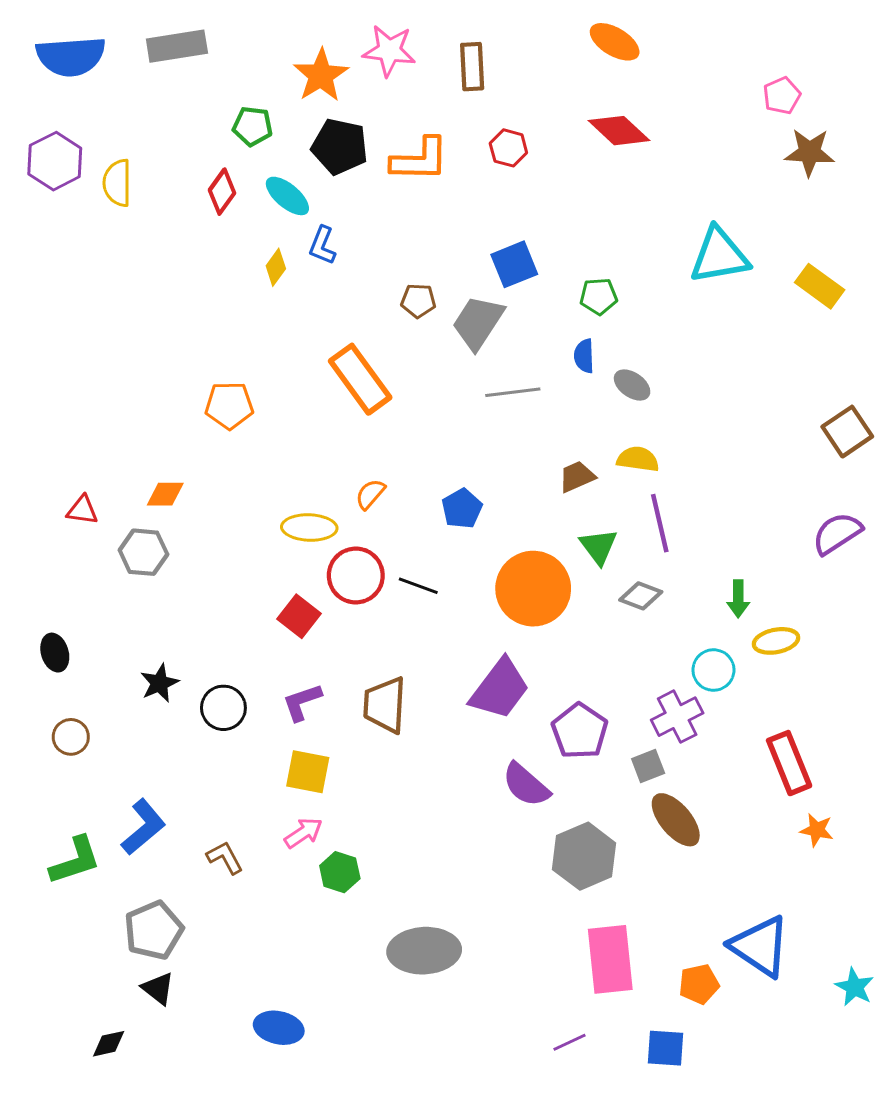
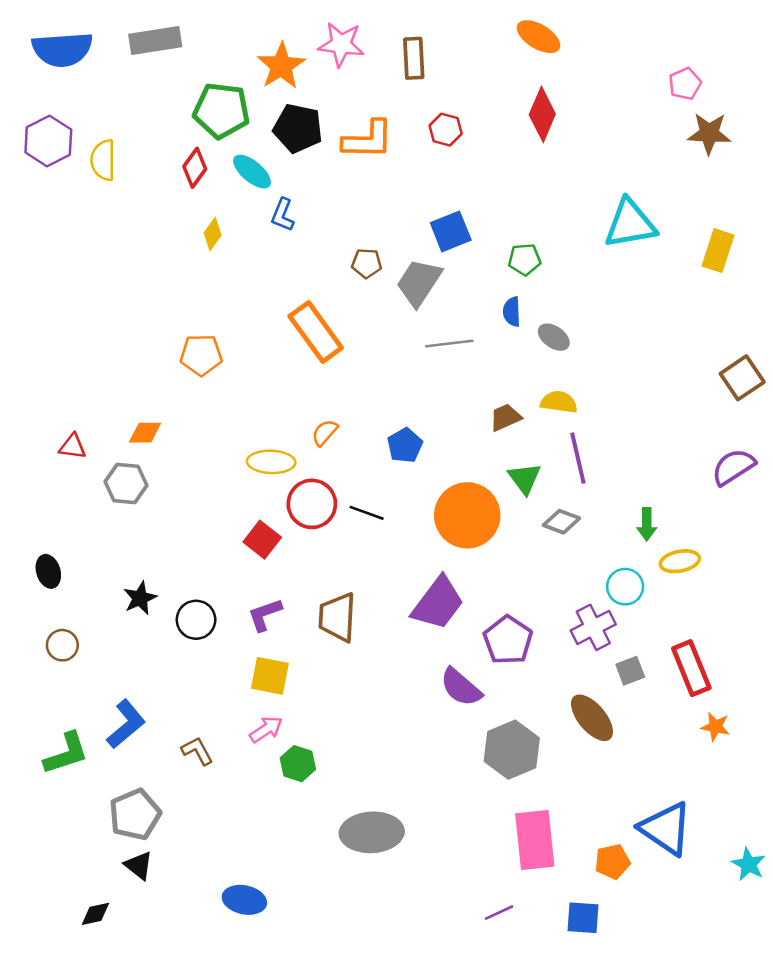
green pentagon: (253, 126) -> (221, 110), size x1.6
red diamond: (619, 131) -> (542, 114), turned 70
yellow diamond: (276, 267) -> (213, 234), moved
yellow rectangle: (820, 286) -> (718, 251), turned 72
gray square: (648, 766) -> (630, 671), moved

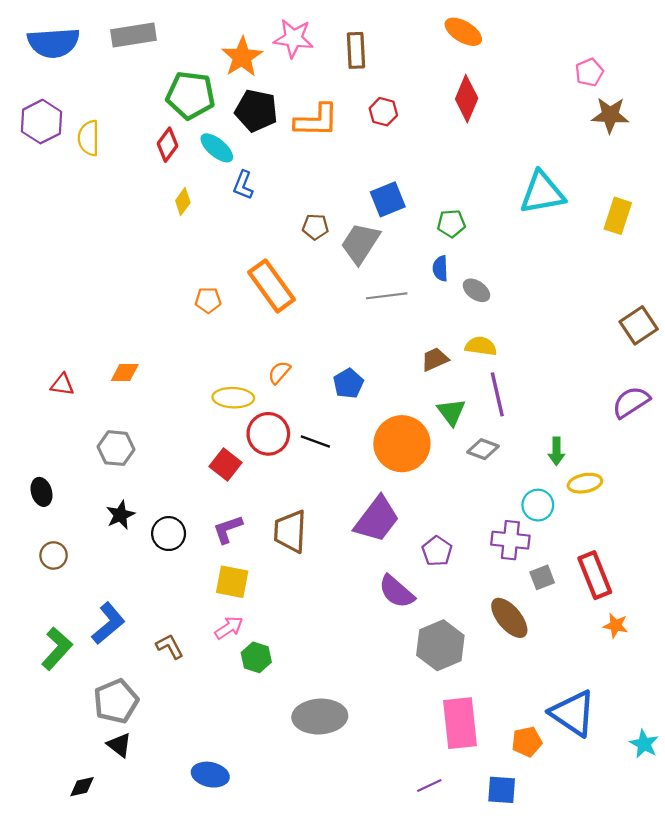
orange pentagon: (201, 355) -> (208, 300), moved, size x0.7
gray hexagon: (126, 484) -> (116, 448), moved
purple cross: (593, 627) -> (510, 540), turned 33
purple pentagon: (508, 640) -> (437, 551), size x0.7
green L-shape: (66, 753) -> (57, 649), turned -30

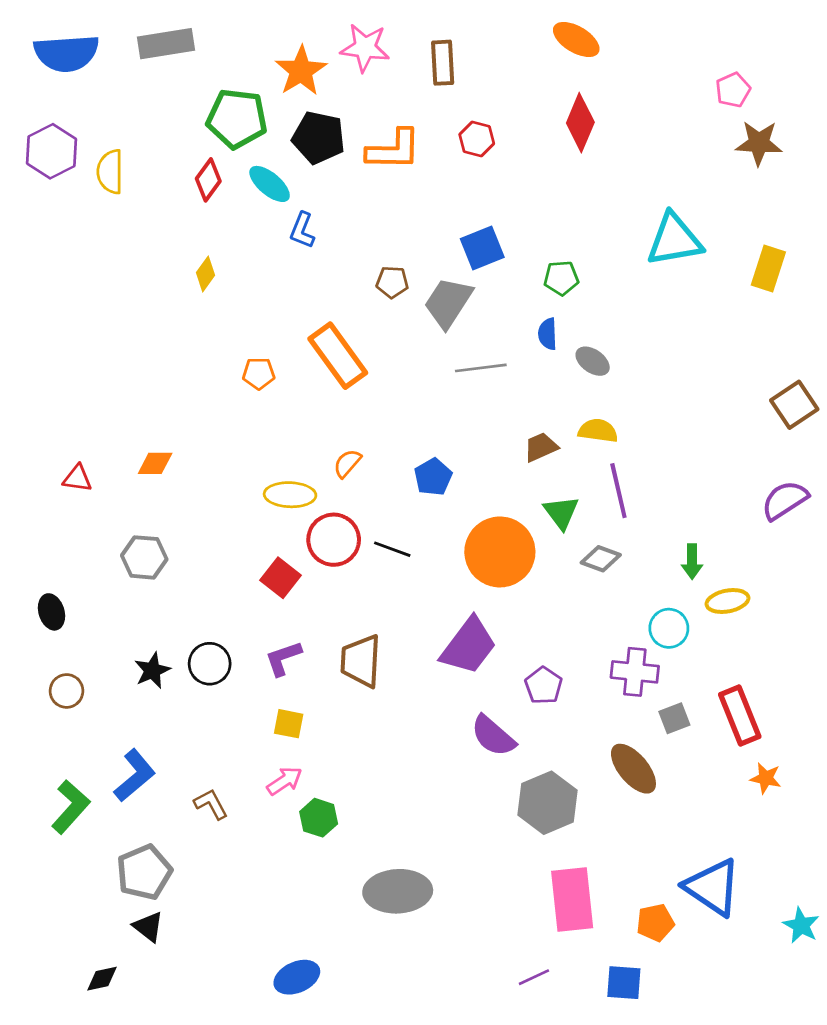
yellow diamond: (183, 202) -> (206, 274), moved
black star: (120, 515) -> (152, 671), moved
yellow square: (232, 582) -> (289, 724), size x0.7
blue ellipse: (210, 775) -> (297, 977), moved, turned -36

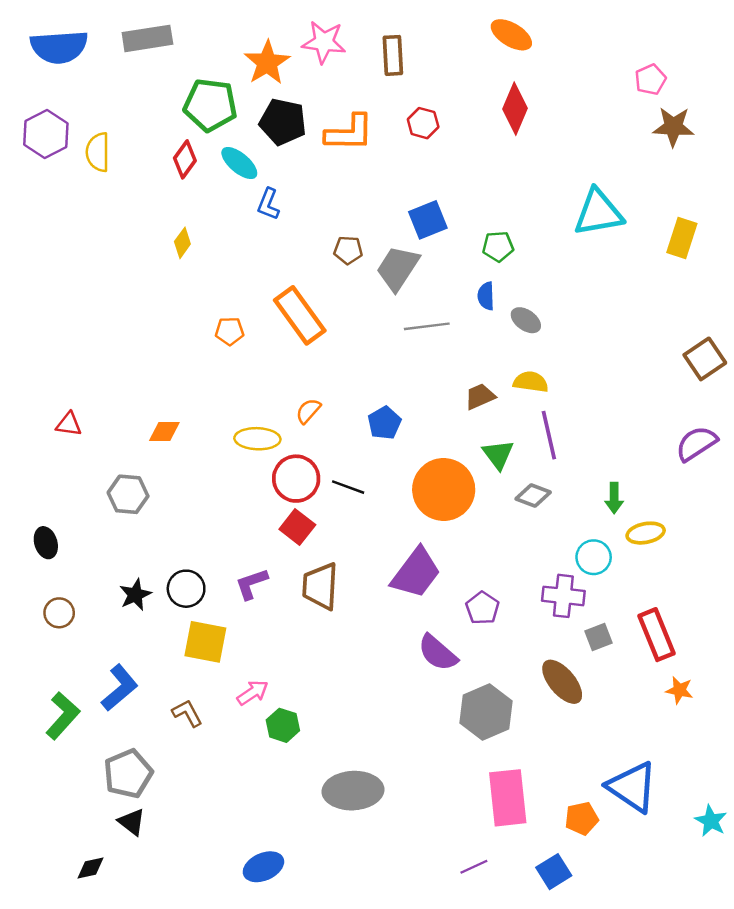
orange diamond: (155, 463) -> (164, 431), moved
red square: (280, 578) -> (297, 527), moved
yellow square: (289, 724) -> (205, 642), moved, size x1.6
blue square: (624, 983) -> (554, 872), turned -36

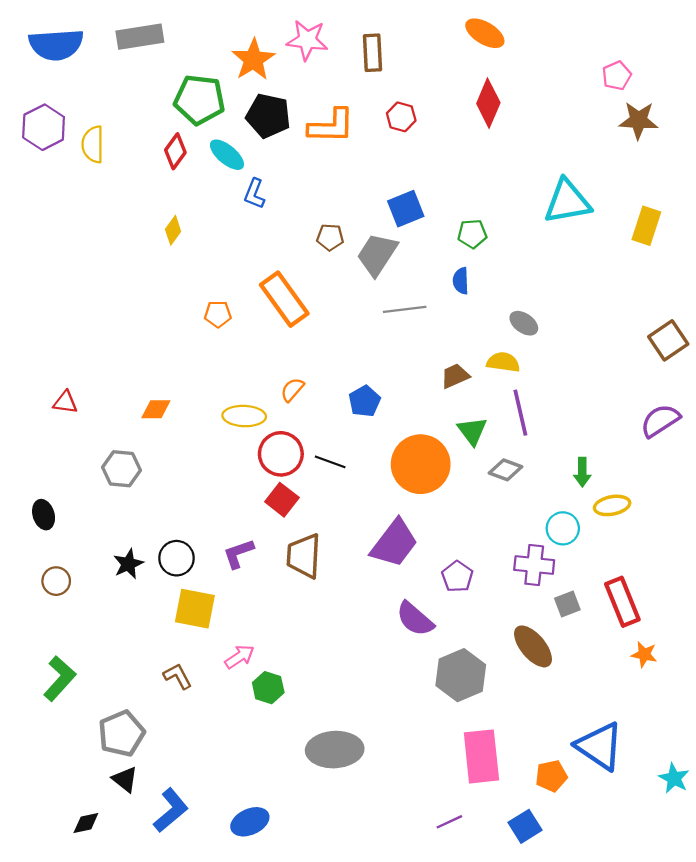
gray ellipse: (526, 320) -> (524, 323), moved
blue L-shape: (120, 688) -> (171, 810), moved

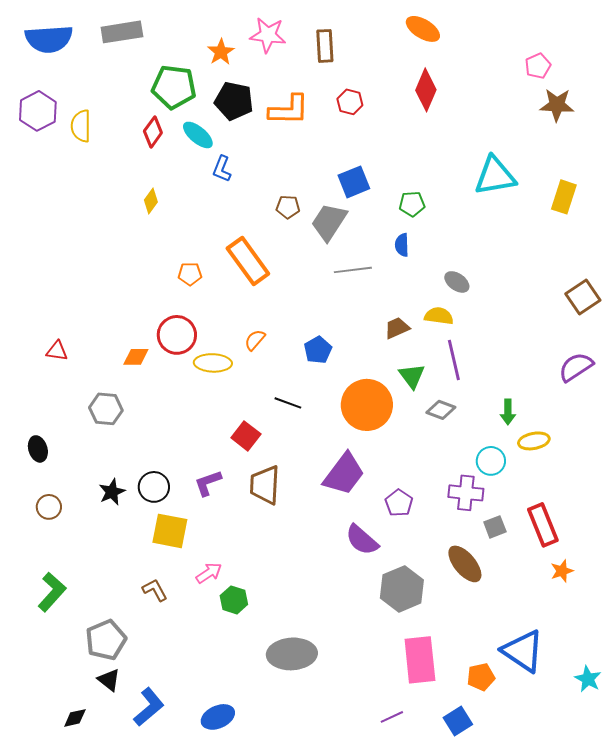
orange star: (253, 60) -> (221, 52), size x0.7
red circle: (281, 454) -> (177, 335), moved
orange star: (644, 654) -> (562, 571), turned -30

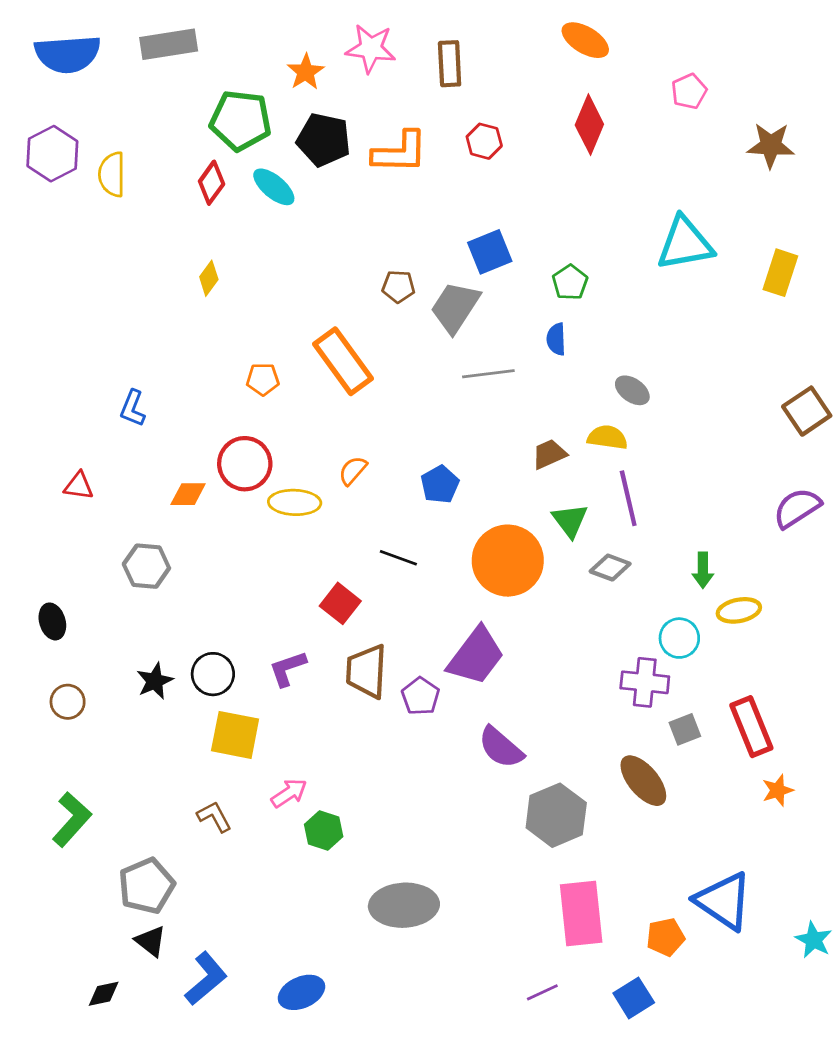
pink pentagon: (538, 66) -> (689, 91), moved
blue L-shape: (222, 169) -> (133, 408), moved
green pentagon: (412, 204) -> (570, 282), turned -30
purple pentagon: (399, 503) -> (421, 696), moved

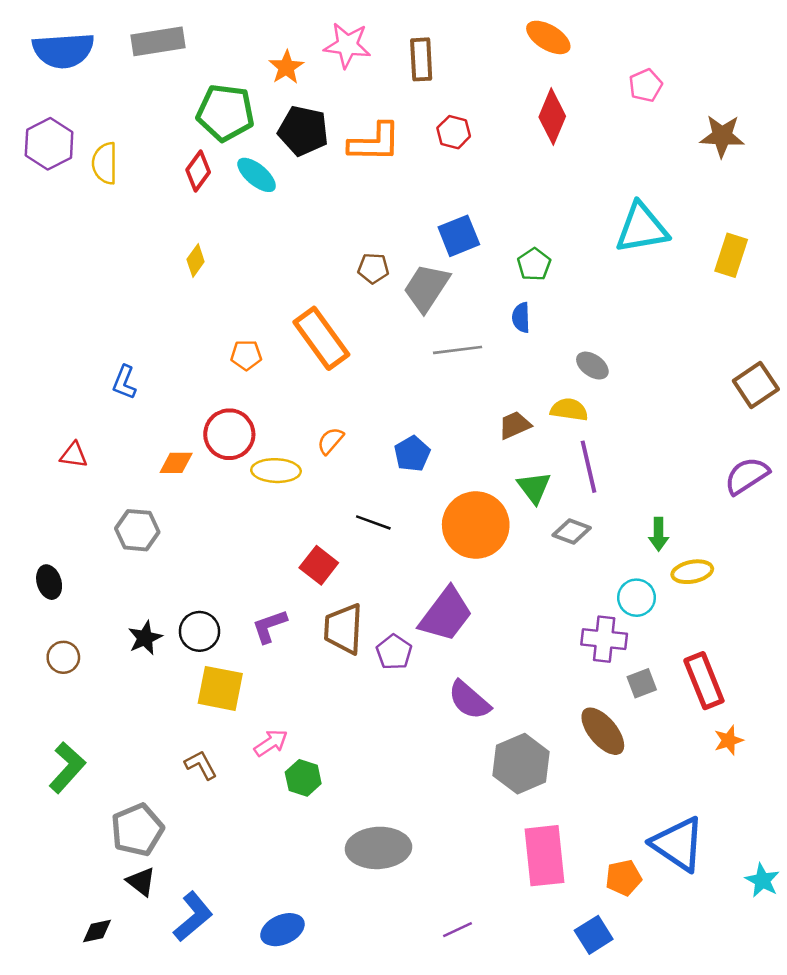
purple line: (542, 992) -> (458, 930), moved

